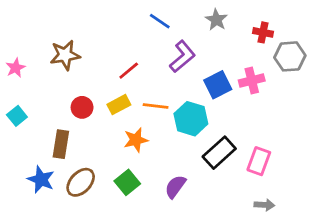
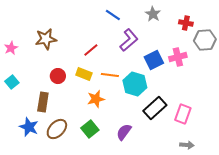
yellow rectangle: (119, 105) -> (84, 74), turned 49

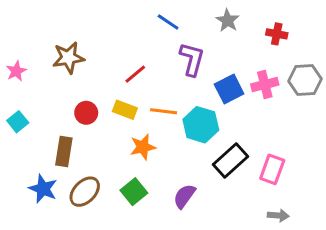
purple L-shape: (129, 40) -> (192, 59), turned -35
gray hexagon: (205, 40) -> (305, 80), moved

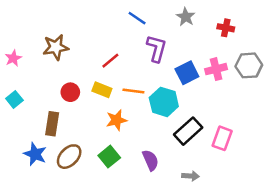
purple semicircle: (184, 196) -> (150, 160), turned 120
gray arrow: (278, 215) -> (191, 176), moved

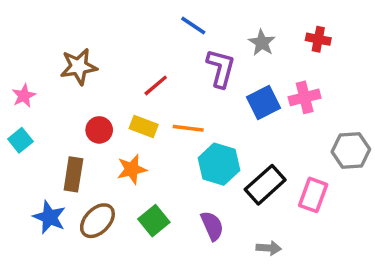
gray star: (186, 17) -> (262, 43), moved
pink star: (13, 58) -> (24, 96), moved
gray hexagon: (249, 65) -> (351, 150), moved
cyan hexagon: (164, 102) -> (219, 164), moved
orange star: (116, 120) -> (132, 169), moved

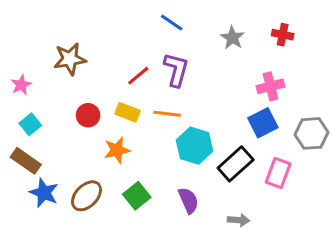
purple L-shape: (221, 68) -> (176, 70), moved
blue square: (263, 103) -> (263, 123), moved
cyan square: (20, 140) -> (30, 124), moved
brown rectangle: (73, 174) -> (26, 161), moved, turned -64

